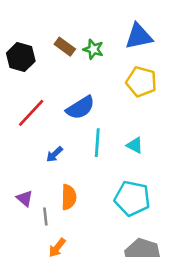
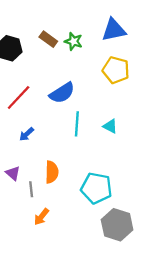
blue arrow: (54, 154) -> (27, 134), moved
cyan pentagon: (132, 198) -> (96, 188), moved

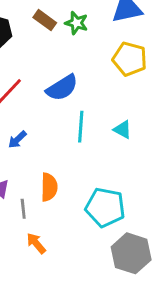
orange arrow: (41, 217) -> (36, 243), turned 102

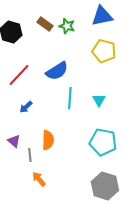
cyan triangle: (123, 130) -> (99, 100), turned 32
cyan pentagon: (105, 207) -> (103, 142), moved

